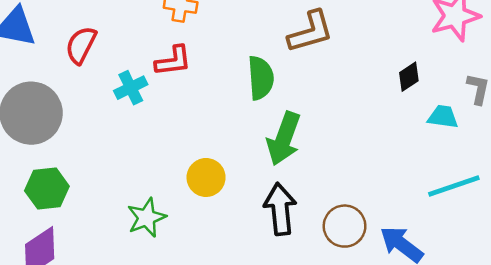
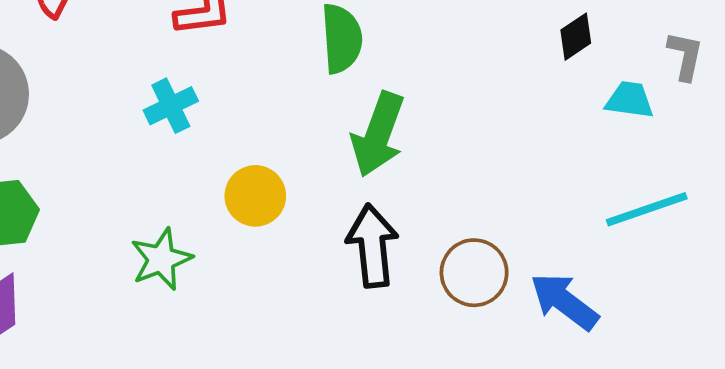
cyan cross: (131, 88) -> (171, 106), moved

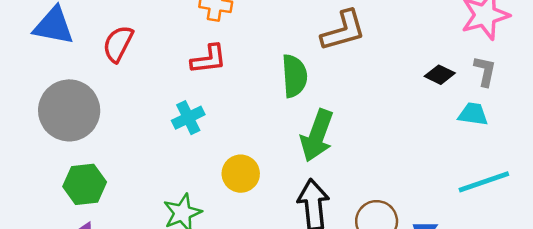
black diamond: (576, 37) -> (440, 75), turned 60
gray L-shape: (685, 56) -> (485, 71), moved

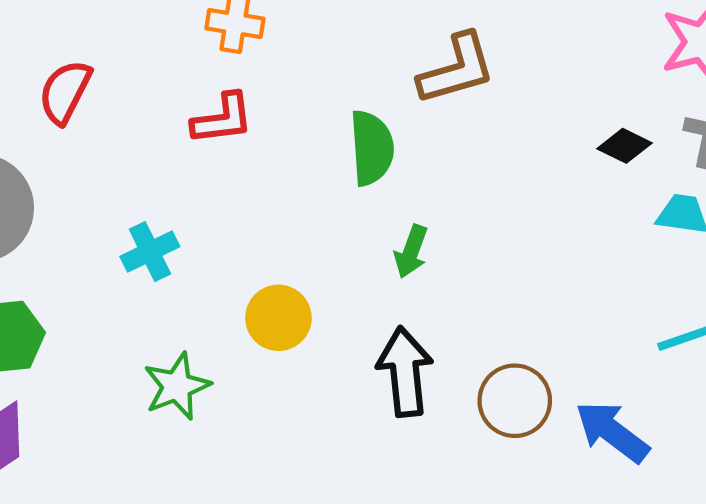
cyan cross: (188, 118) -> (150, 252), moved
green arrow: (317, 135) -> (411, 252), size x0.6

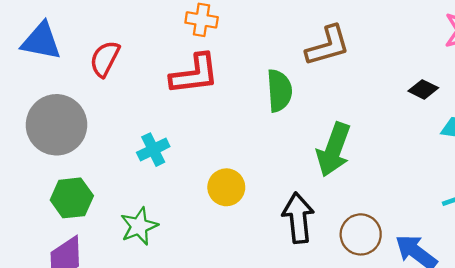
red L-shape: (222, 119) -> (194, 74), size x1.4
green arrow: (411, 252) -> (334, 150), moved, size x1.8
green star: (177, 386) -> (139, 226), moved

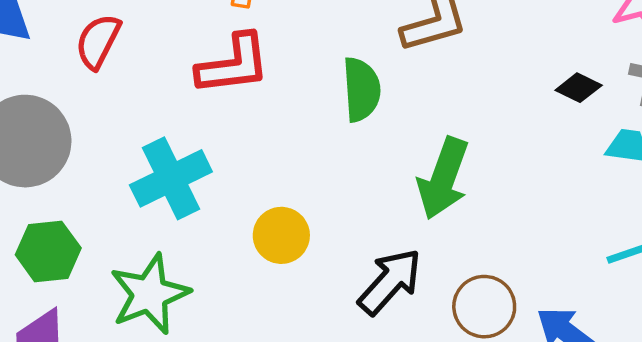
cyan cross: (153, 150) -> (171, 178), size x1.6
black arrow: (298, 218) -> (390, 282), turned 48
green star: (139, 226) -> (150, 294), size x1.4

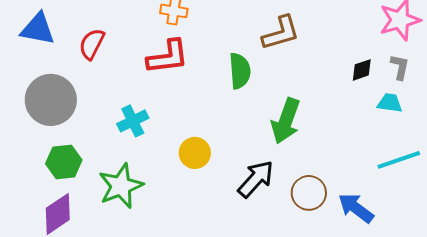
black diamond: (579, 88) -> (362, 70), turned -45
cyan cross: (171, 178) -> (133, 121), size x0.7

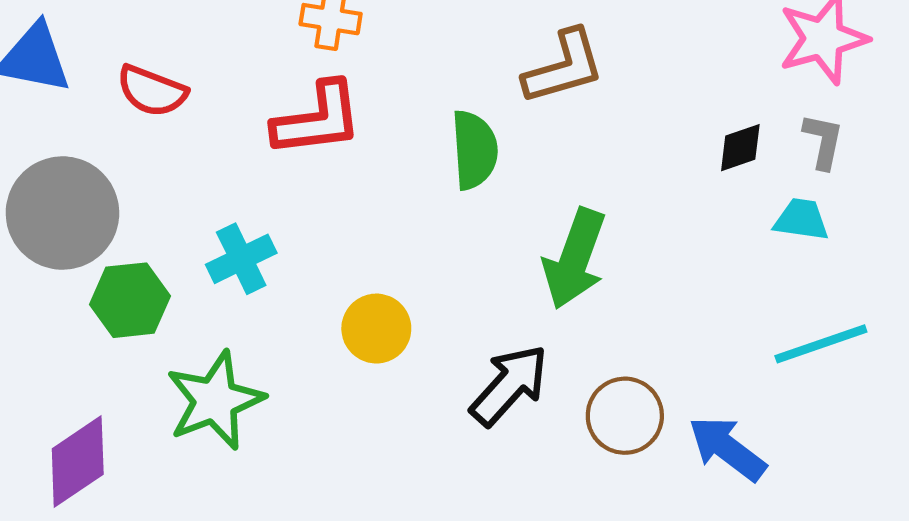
red semicircle: (92, 44) -> (152, 91), turned -96
green hexagon: (64, 162) -> (130, 300), moved

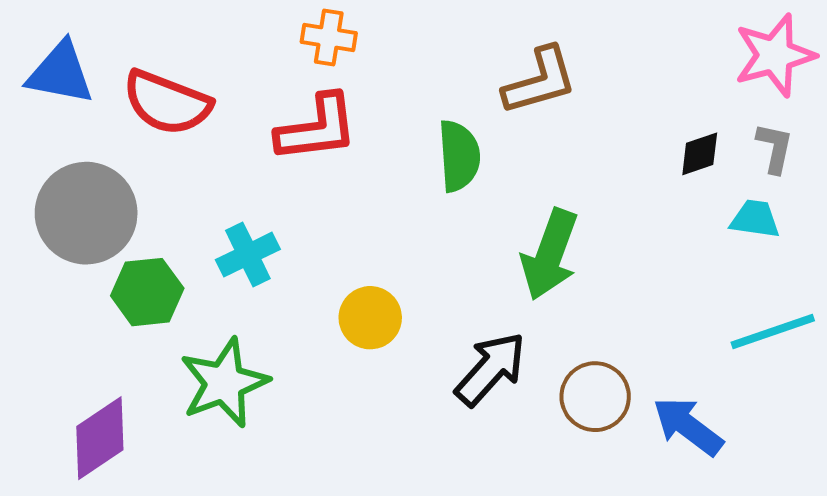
red semicircle: (152, 91) -> (167, 103), size x1.4

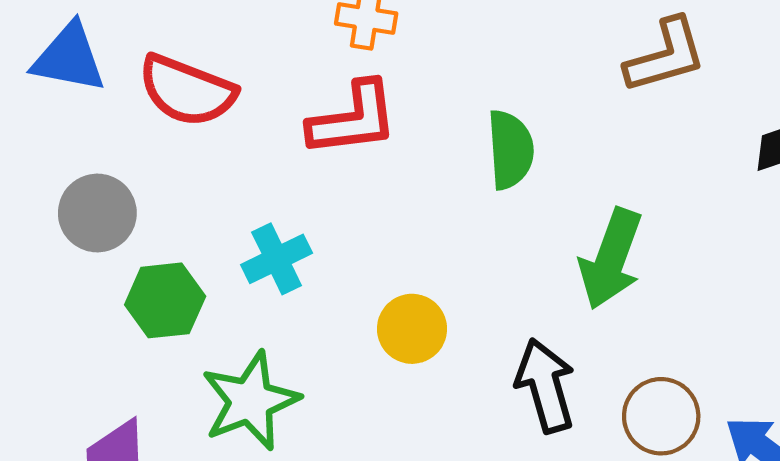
brown L-shape: (540, 81) -> (666, 56), moved
gray circle: (86, 213) -> (97, 213), size x0.7
black arrow: (491, 369) -> (545, 386), turned -58

